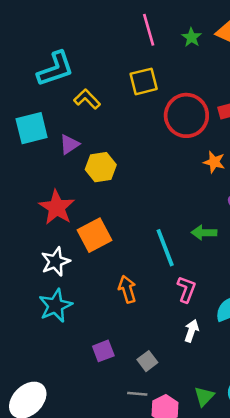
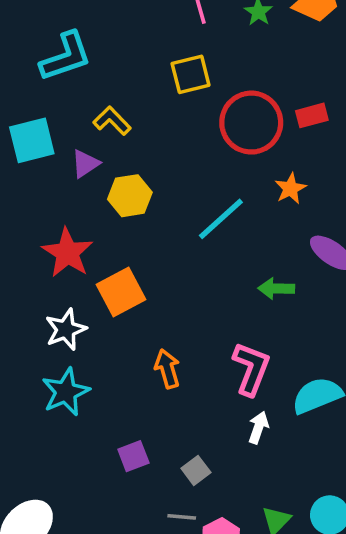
yellow L-shape: (87, 99) -> (112, 121), moved
orange star: (214, 162) -> (290, 189), turned 30
cyan line: (165, 248) -> (221, 219), moved, turned 69
pink L-shape: (186, 289) -> (251, 369), size x1.4

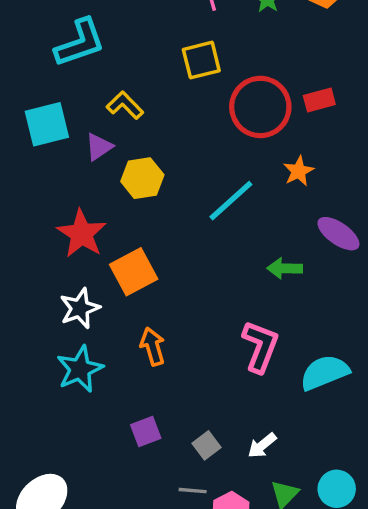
orange arrow: (167, 369) -> (153, 346), moved
white arrow: (258, 428) -> (262, 445), moved, turned -148

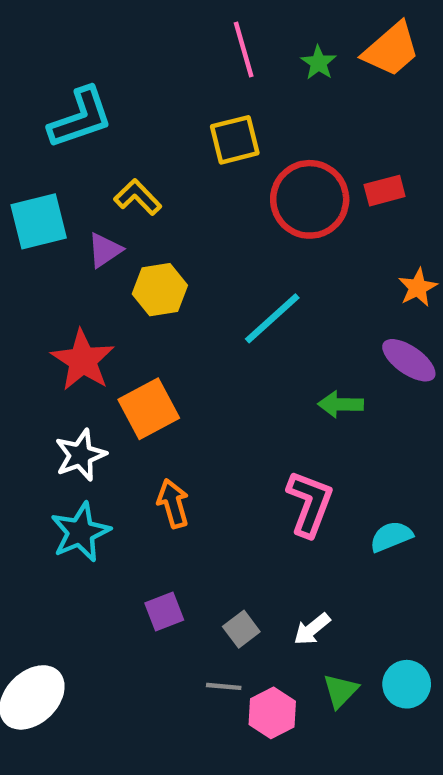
orange star: (299, 171) -> (418, 288), moved
cyan semicircle: (325, 373) -> (391, 537), size x0.7

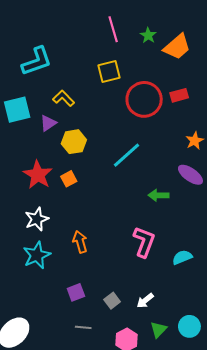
orange trapezoid: (391, 49) -> (177, 47), moved
orange square: (149, 409) -> (69, 179), moved, size x0.6
gray line: (224, 686) -> (83, 327), moved

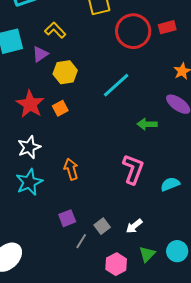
gray line: (83, 327) -> (81, 241), moved, turned -63

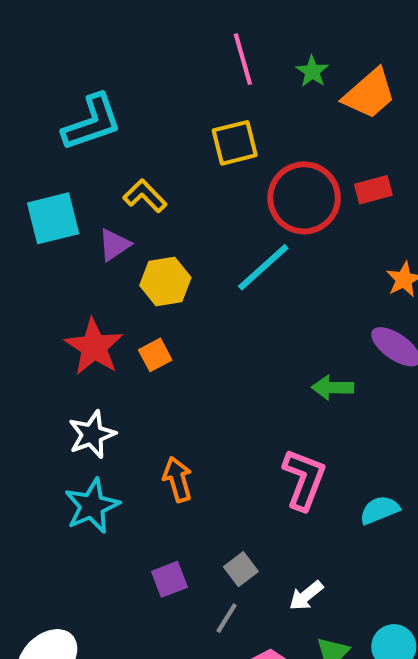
cyan line: (116, 85) -> (263, 267), moved
gray square: (102, 226) -> (241, 569), moved
gray line: (81, 241) -> (227, 618), moved

